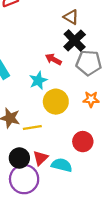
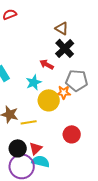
gray pentagon: (89, 63) -> (77, 80), moved
orange star: (91, 99) -> (64, 92), moved
cyan semicircle: (62, 165) -> (41, 161), moved

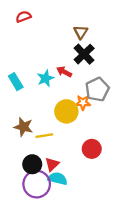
brown triangle: (62, 28) -> (81, 32), turned 32
gray pentagon: (77, 80) -> (97, 89), turned -30
cyan star: (34, 82) -> (45, 78), moved

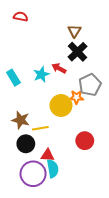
red semicircle: (23, 17) -> (21, 17), turned 32
black circle: (32, 164) -> (26, 144), moved
red triangle: (52, 164) -> (48, 155), turned 48
cyan semicircle: (58, 179) -> (53, 169), turned 66

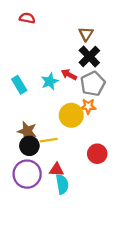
gray pentagon: (90, 85) -> (93, 84), moved
black circle: (26, 144) -> (29, 146), moved
purple circle: (33, 174) -> (27, 174), moved

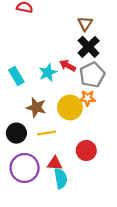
brown star: (27, 131) -> (36, 107), moved
black circle: (29, 146) -> (16, 133), moved
red circle: (97, 154) -> (86, 151), moved

